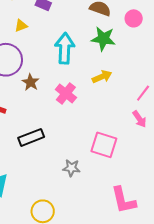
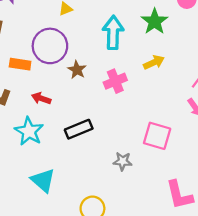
green star: (103, 39) -> (155, 21), turned 30
pink cross: (66, 93) -> (115, 81), turned 30

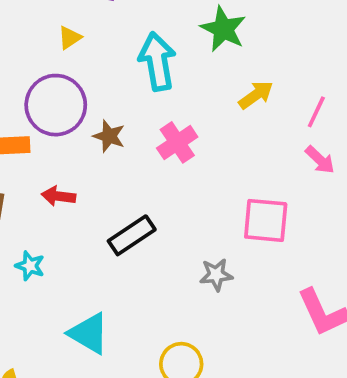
yellow arrow: (154, 62) -> (256, 95), moved
cyan star: (29, 131) -> (30, 266), moved, size x0.6

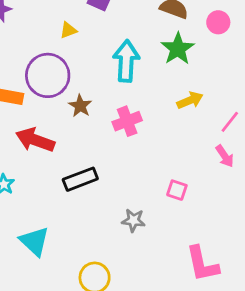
red arrow: (58, 196) -> (35, 140), size x1.6
pink square: (266, 220) -> (177, 190), size x0.6

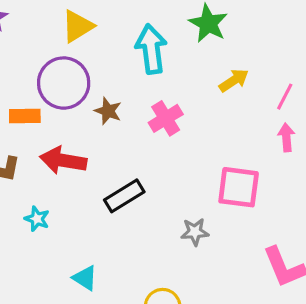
yellow triangle: (68, 30) -> (77, 26), size x1.6
pink arrow: (225, 156) -> (286, 137), turned -140
pink square: (177, 190) -> (239, 187), size x1.8
cyan triangle: (34, 241) -> (85, 278), size x0.7

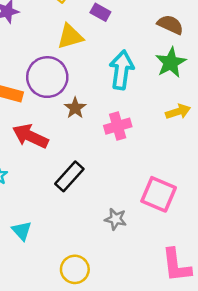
black rectangle: (124, 196) -> (69, 176), turned -32

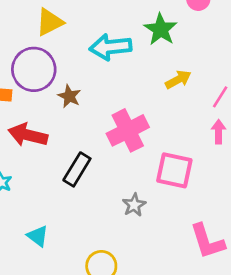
cyan arrow: (122, 70) -> (110, 47), turned -93
pink cross: (118, 126) -> (128, 130), moved, size x1.4
gray star: (116, 219) -> (134, 205), turned -30

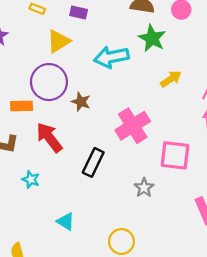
red arrow: (28, 135) -> (49, 137), turned 44

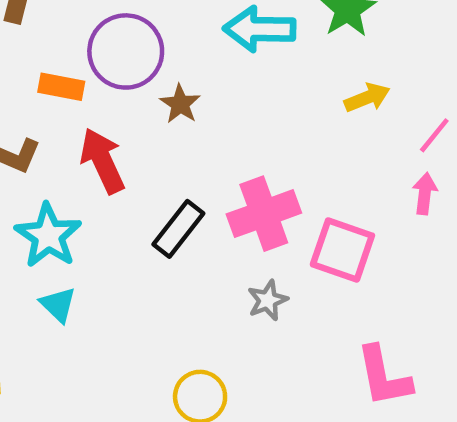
pink cross: (133, 126) -> (264, 214), moved
cyan star: (31, 179) -> (48, 236), size x1.8
cyan triangle: (66, 221) -> (58, 305), moved

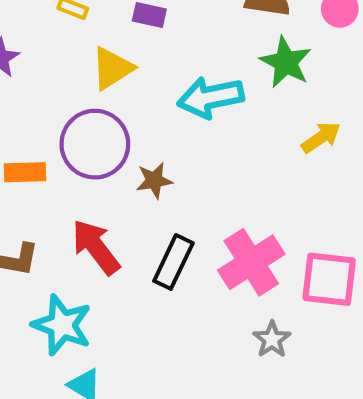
orange rectangle: (61, 87) -> (25, 172), moved
brown star: (180, 104) -> (154, 180), turned -30
black rectangle: (178, 229) -> (173, 262), moved

